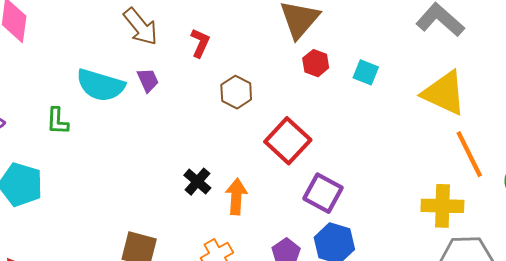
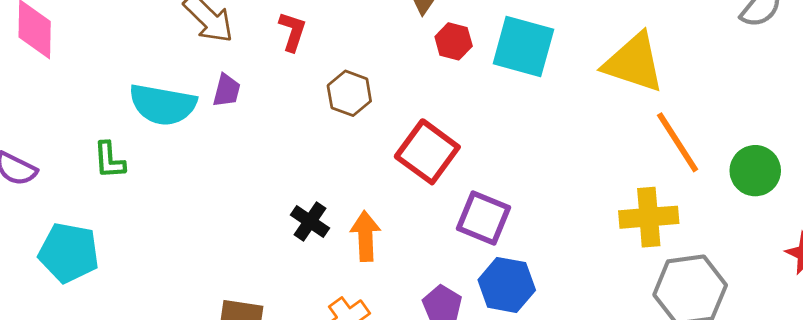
cyan square: (366, 72) -> (523, 47), size x1.8
purple trapezoid: (148, 80) -> (227, 90), turned 45

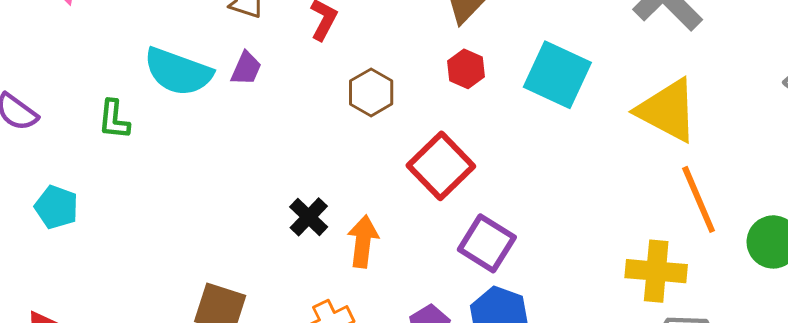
red hexagon: (454, 41) -> (466, 69), moved
cyan pentagon: (69, 253) -> (56, 207), size x0.7

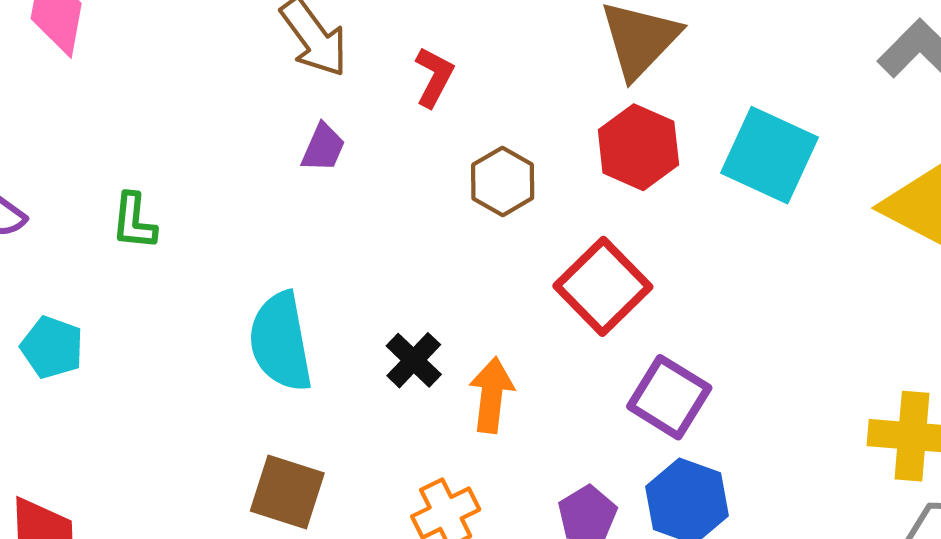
red hexagon: (466, 69) -> (638, 147), size x1.5
cyan semicircle: (178, 72) -> (281, 342), moved, turned 60

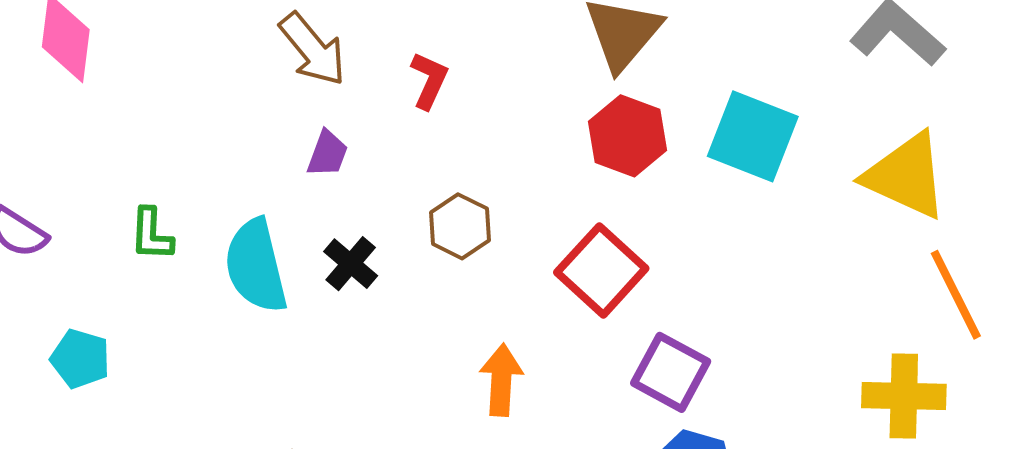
brown hexagon: (503, 181) -> (460, 226), moved
cyan semicircle: (281, 342) -> (256, 266), moved
black cross: (414, 360) -> (351, 264), moved

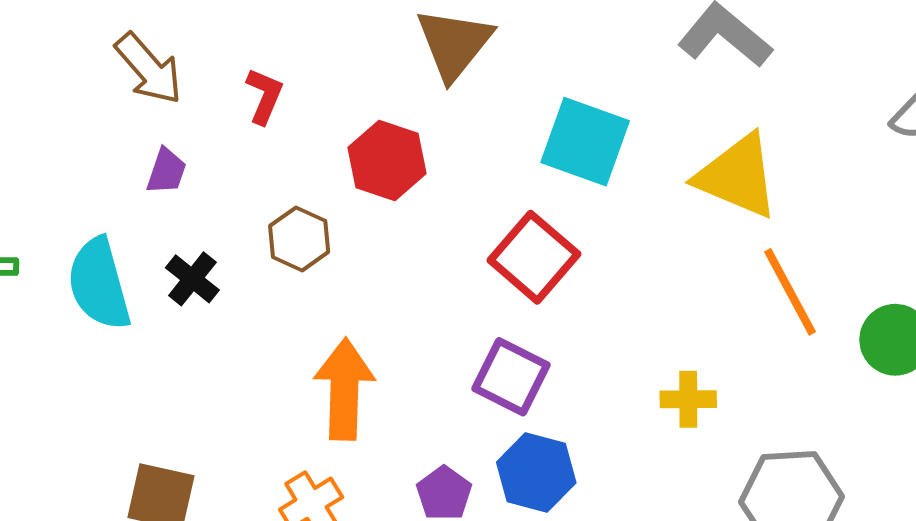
red hexagon: (628, 136) -> (387, 161), moved
red square: (601, 270) -> (534, 257), moved
orange arrow: (501, 380) -> (344, 389), size x1.4
yellow cross: (904, 396) -> (688, 399), moved, size x0.7

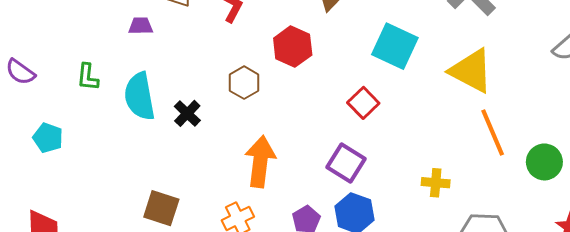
purple trapezoid: (166, 171) -> (141, 26), moved, turned -115
red square: (534, 257) -> (363, 103), size x0.7
black cross: (192, 279) -> (187, 113), moved

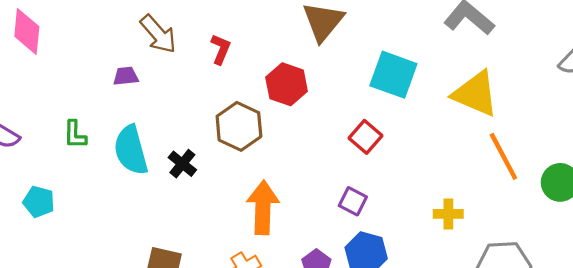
brown hexagon: (244, 83) -> (239, 126), size x1.4
purple square: (346, 163) -> (353, 201), size x0.7

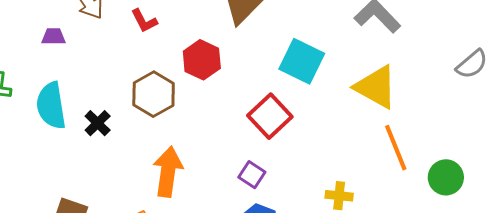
red L-shape: (221, 49) -> (144, 21), turned 124
red square: (366, 137) -> (270, 116), size x1.4

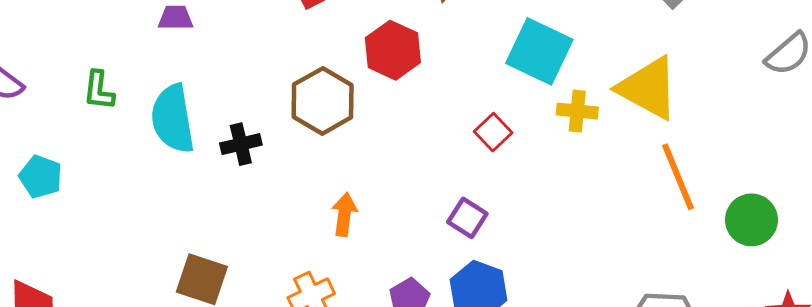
red square: (270, 116) -> (493, 132), size x0.6
black cross: (98, 123) -> (241, 144), turned 32
orange arrow: (168, 172) -> (344, 214), size x0.6
yellow cross: (339, 196) -> (577, 111), moved

